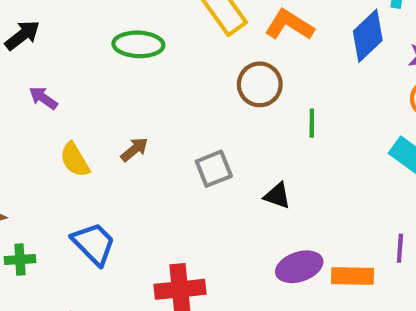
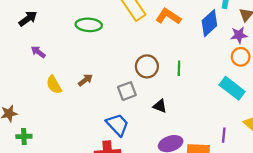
brown circle: (260, 84) -> (147, 66), moved
blue trapezoid: (94, 244) -> (117, 125), moved

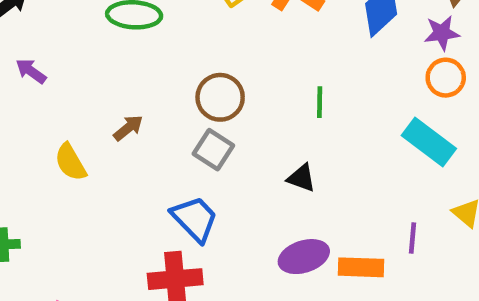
brown circle: (147, 66) -> (220, 97), moved
yellow semicircle: (54, 85) -> (70, 162), moved
gray square: (127, 91) -> (213, 150), turned -36
black triangle: (160, 106) -> (301, 178), moved

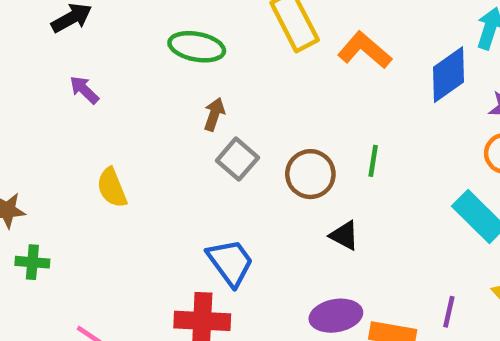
brown circle: (220, 97) -> (310, 174), moved
brown arrow: (128, 128) -> (214, 114), moved, turned -40
gray square: (213, 150) -> (237, 159), moved

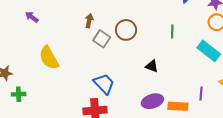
green line: (373, 161) -> (172, 31), moved
brown circle: (310, 174) -> (126, 30), moved
yellow semicircle: (112, 188) -> (49, 58), size x1.4

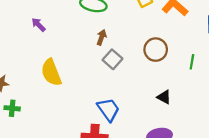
brown circle: (126, 30) -> (156, 50), moved

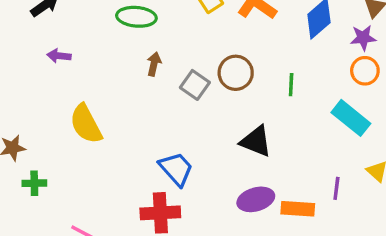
purple arrow: (38, 25) -> (59, 56), turned -32
gray square: (113, 59) -> (195, 85), moved
black triangle: (164, 97) -> (256, 141), size x1.5

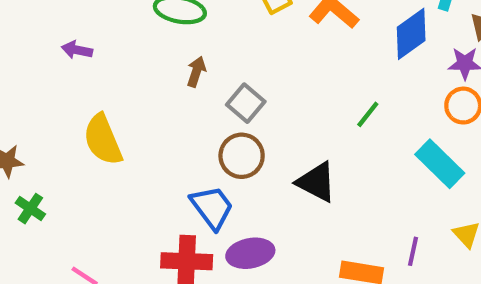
brown circle: (236, 73) -> (242, 156), moved
green line: (291, 85) -> (368, 114), turned 30
green cross: (34, 183) -> (30, 209), turned 30
purple ellipse: (256, 199) -> (250, 253), moved

